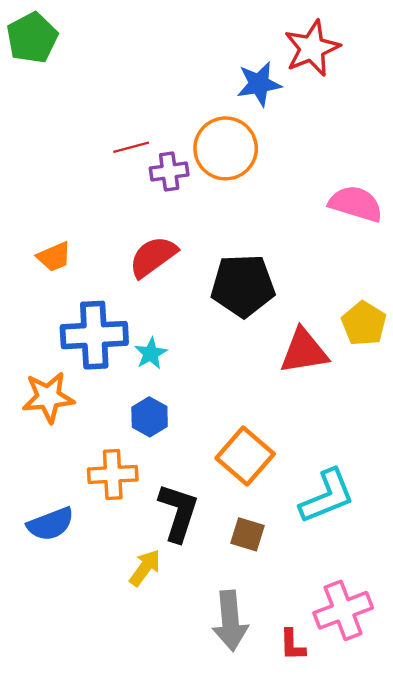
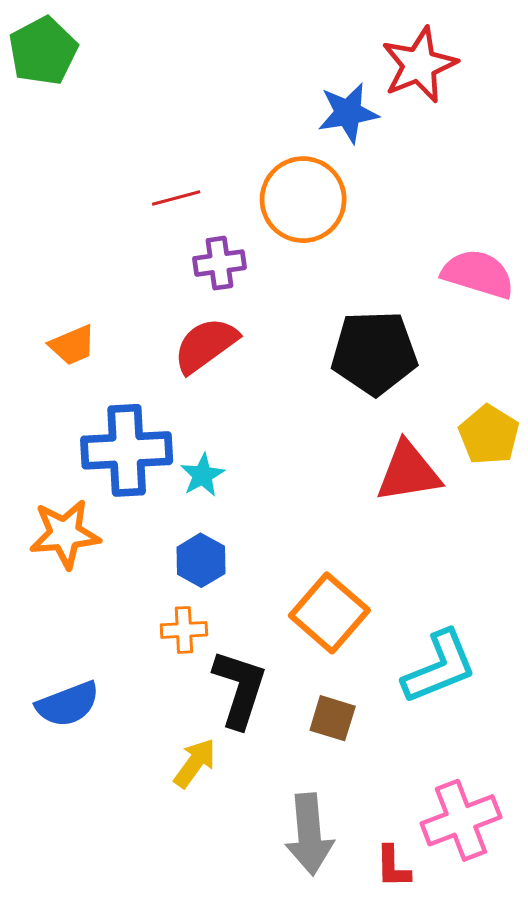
purple cross: (169, 171) -> (220, 263), moved
black pentagon: (243, 286) -> (374, 353), moved
orange cross: (113, 474) -> (184, 630), moved, size x0.7

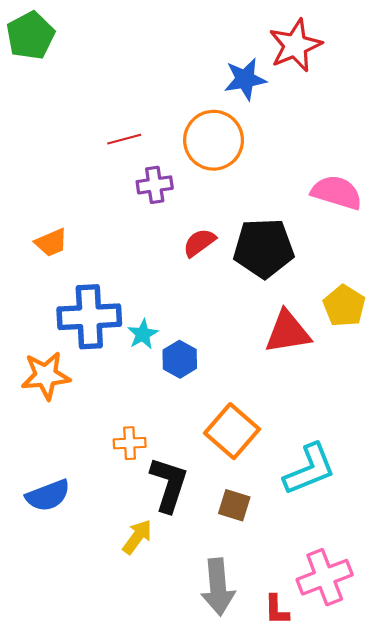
red semicircle: (206, 345) -> (199, 243), moved, size x0.7
blue hexagon: (201, 560) -> (180, 359), moved

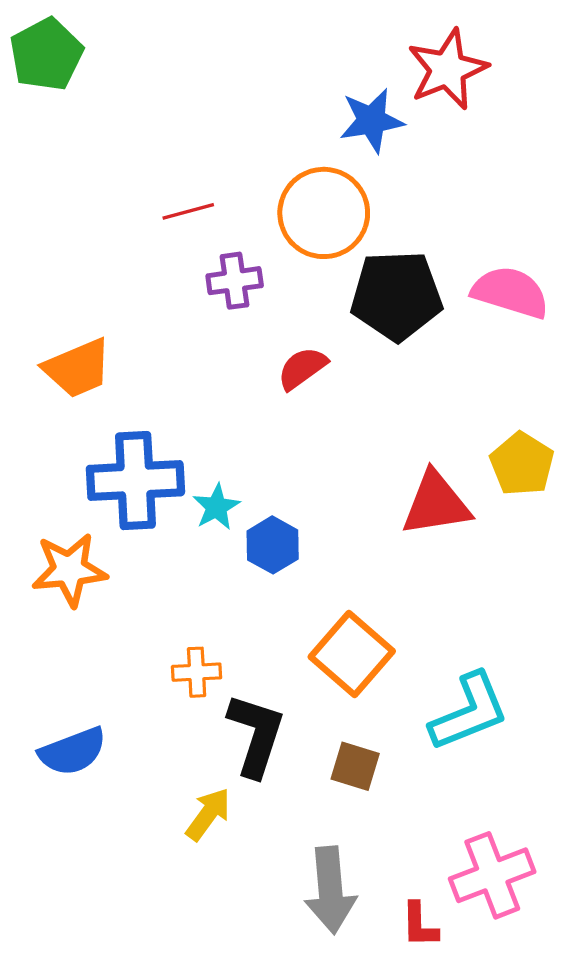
orange trapezoid: (51, 243) -> (78, 368), size x1.4
black pentagon: (264, 248) -> (396, 296), moved

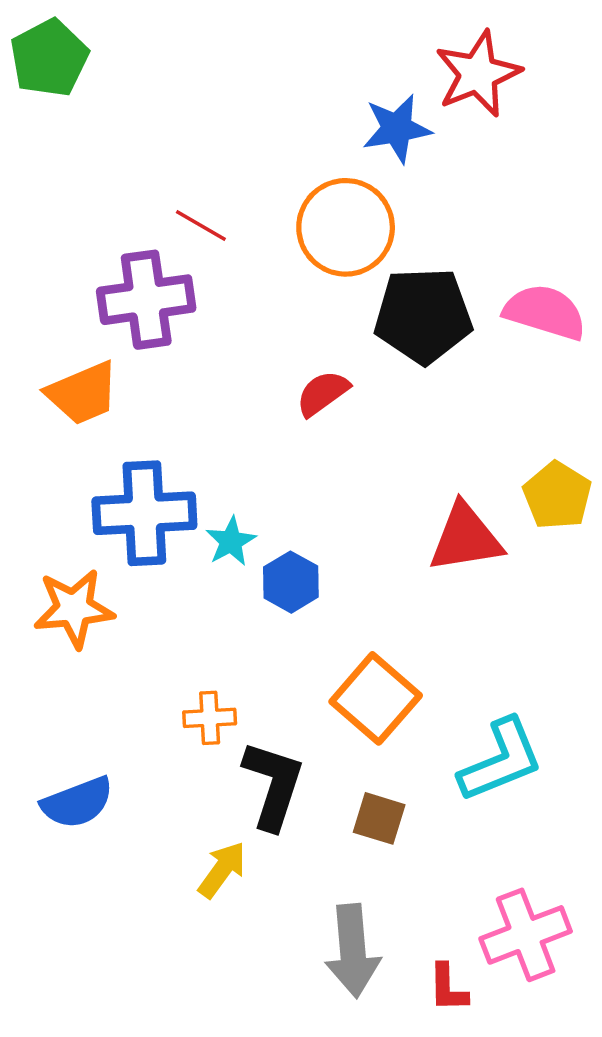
red line: (188, 211) -> (201, 226), turned 45
purple cross: (235, 281) -> (146, 300), moved, size x1.6

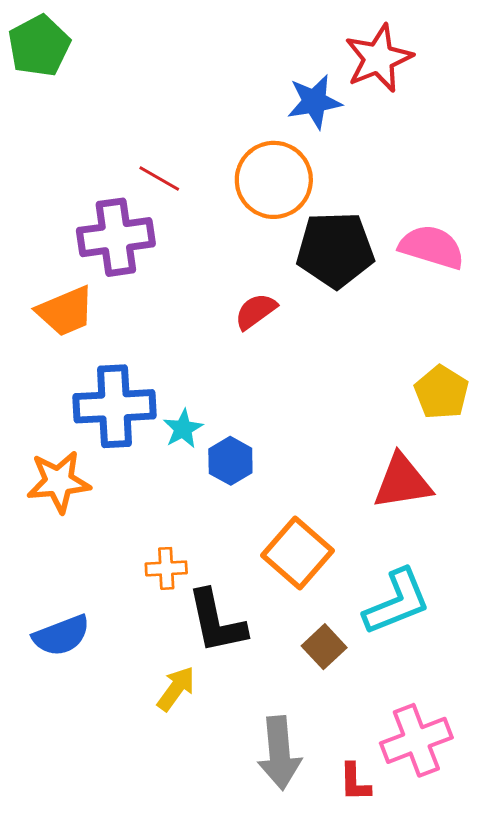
red triangle: (466, 538) -> (402, 482), moved
black L-shape: (273, 785) -> (217, 622), turned 150
brown square: (379, 818) -> (324, 647), moved, turned 30

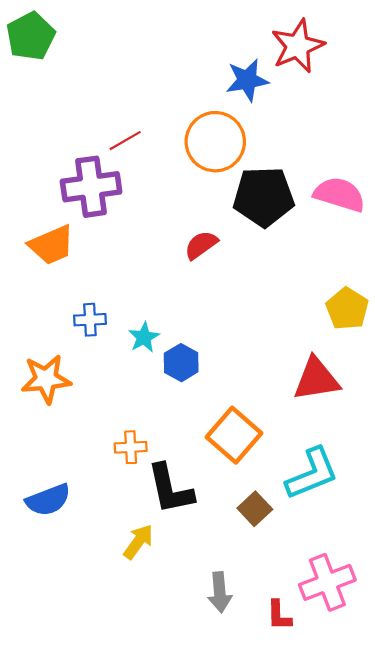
red line: (159, 178) -> (125, 141), turned -60
blue cross: (114, 406) -> (90, 320), size x0.5
gray arrow: (279, 753) -> (220, 592), size x0.7

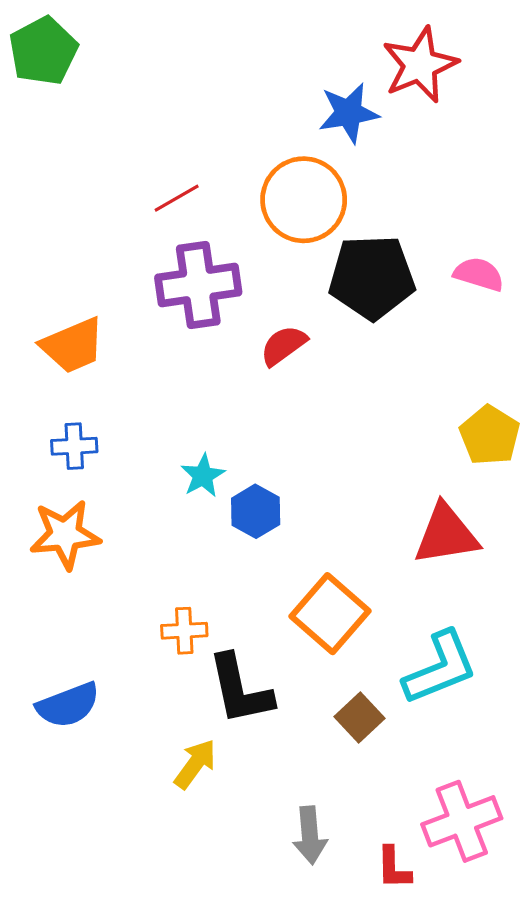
purple cross: (91, 187) -> (198, 285), moved
pink semicircle: (339, 194) -> (479, 274), size x0.7
blue cross: (90, 320) -> (74, 446), moved

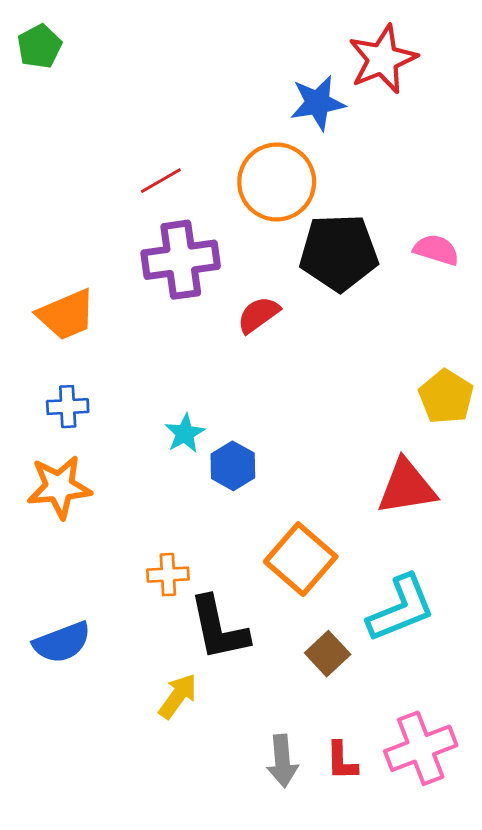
green pentagon: (43, 51) -> (39, 46), size x0.7
red L-shape: (394, 868) -> (342, 761), moved

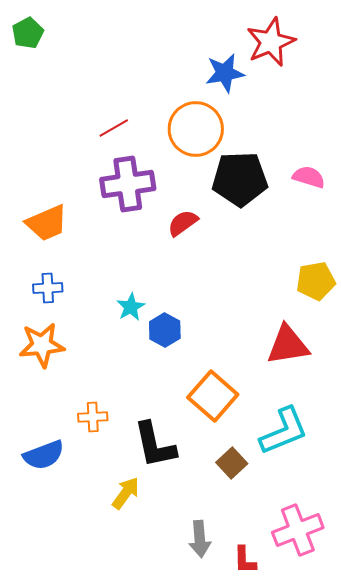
yellow pentagon: (446, 397) -> (316, 281), turned 30
orange cross: (168, 575) -> (93, 417), moved
red L-shape: (342, 761) -> (245, 560), moved

